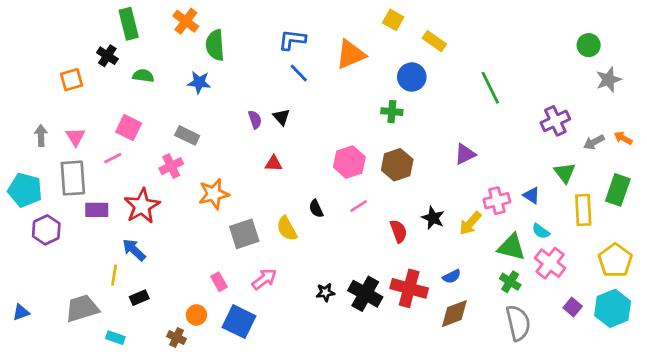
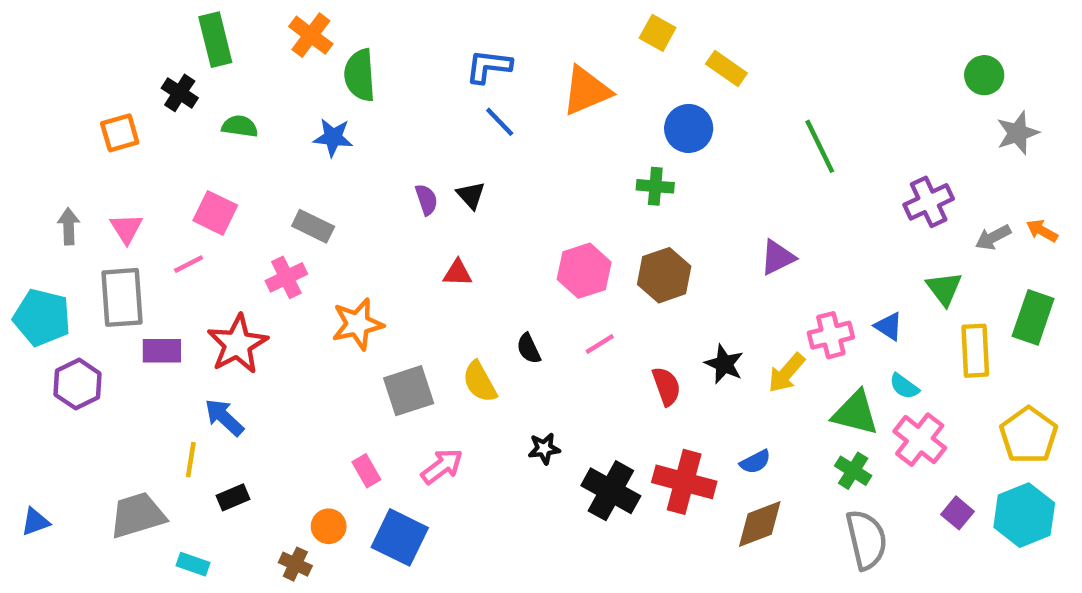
black star: (325, 292) -> (544, 449), moved

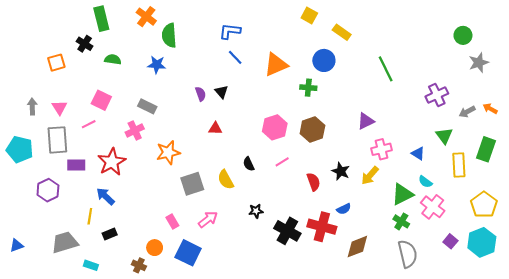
orange triangle: (586, 91) -> (276, 65), moved
pink cross: (831, 335) -> (381, 149), moved
purple hexagon: (77, 384) -> (48, 190), moved
green triangle: (855, 413) -> (402, 194), turned -40
blue semicircle: (755, 462) -> (344, 209), moved

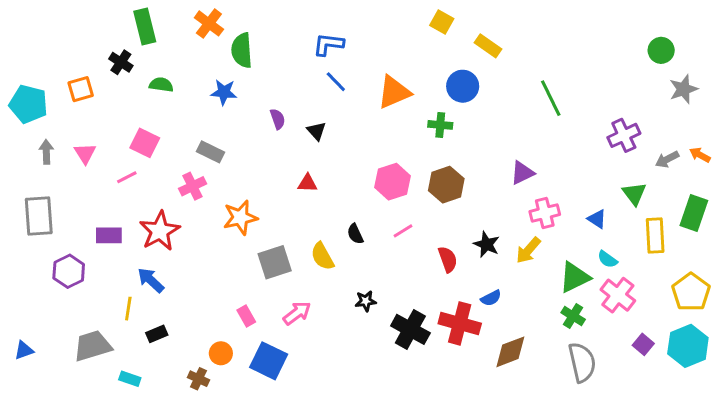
purple semicircle: (201, 94) -> (278, 119), moved
gray rectangle: (57, 140) -> (39, 216), moved
cyan pentagon: (20, 149) -> (28, 104), moved

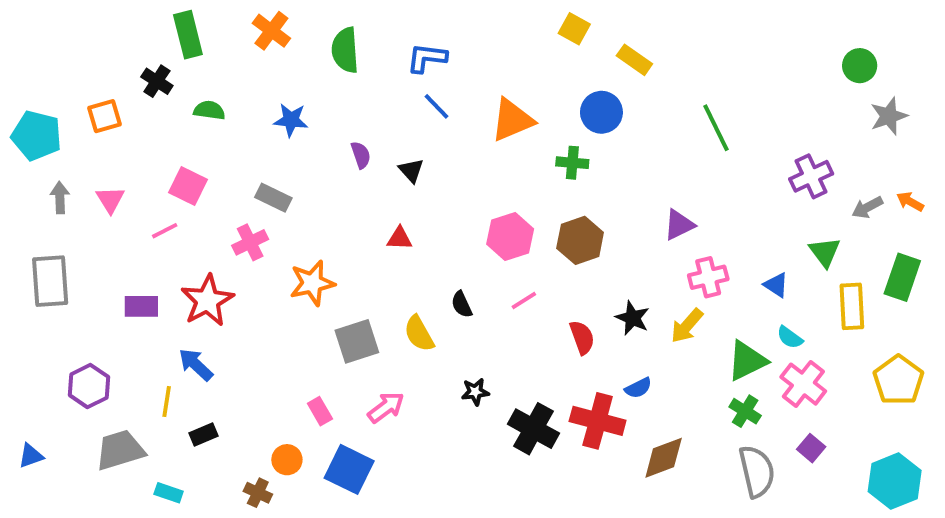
green semicircle: (242, 50) -> (345, 50), moved
purple hexagon: (69, 271) -> (89, 386), moved
purple square: (643, 344) -> (811, 448), moved
cyan hexagon: (688, 346) -> (895, 481), moved

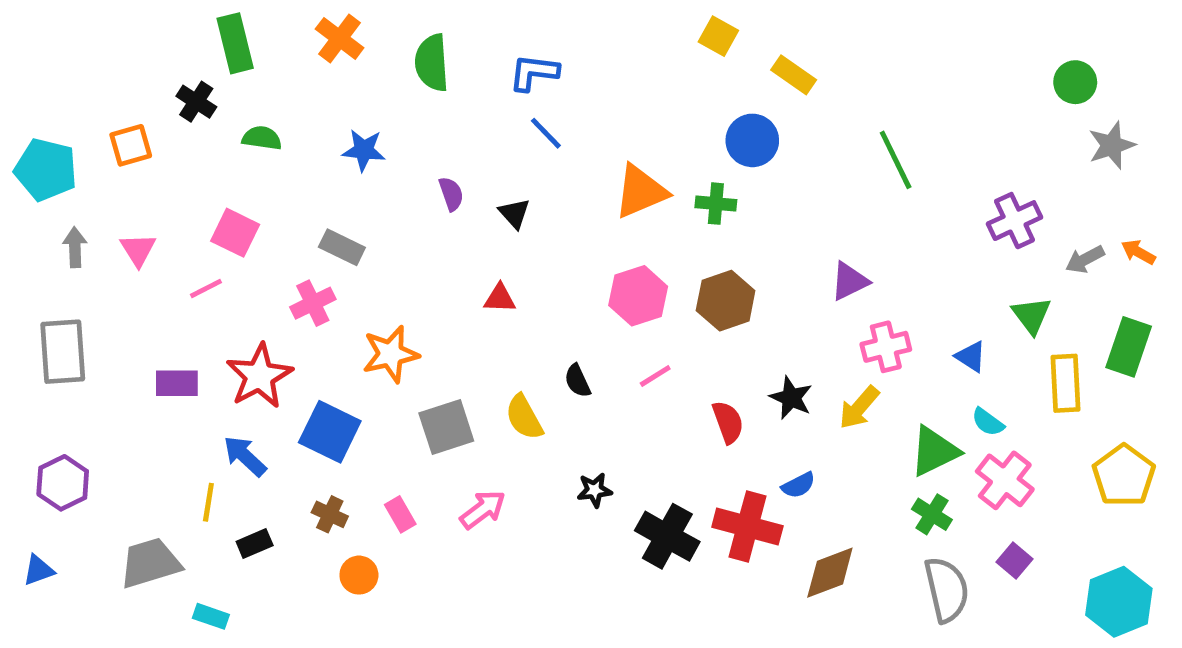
orange triangle: (512, 120) -> (641, 191), moved
purple hexagon: (89, 386) -> (63, 483), moved
blue square: (349, 469) -> (330, 432), moved
brown cross: (258, 493) -> (330, 514), moved

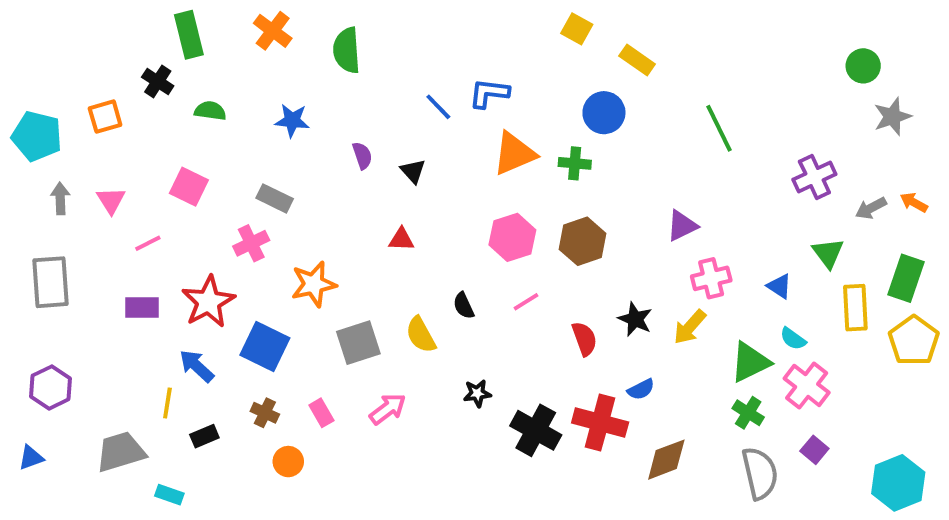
blue L-shape: (534, 72) -> (489, 93), moved
pink line: (206, 289) -> (148, 243), moved
yellow pentagon: (1124, 476) -> (914, 341), moved

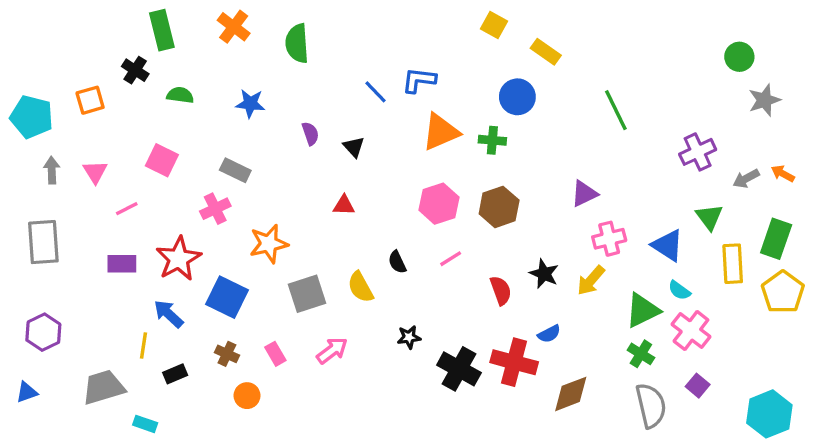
blue triangle: (779, 286) -> (668, 245), size x1.5

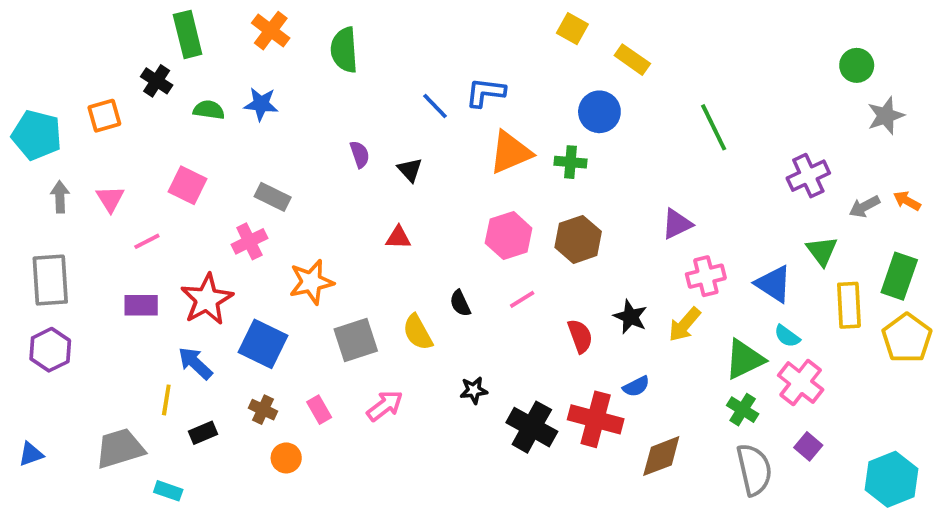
blue star: (250, 103) -> (261, 104), moved
purple hexagon: (43, 332) -> (50, 350), moved

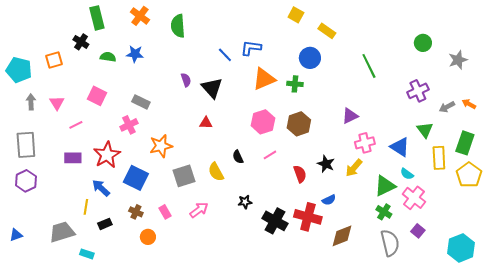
green circle: (857, 65) -> (423, 43), moved
black triangle: (410, 170) -> (212, 88), size x1.6

